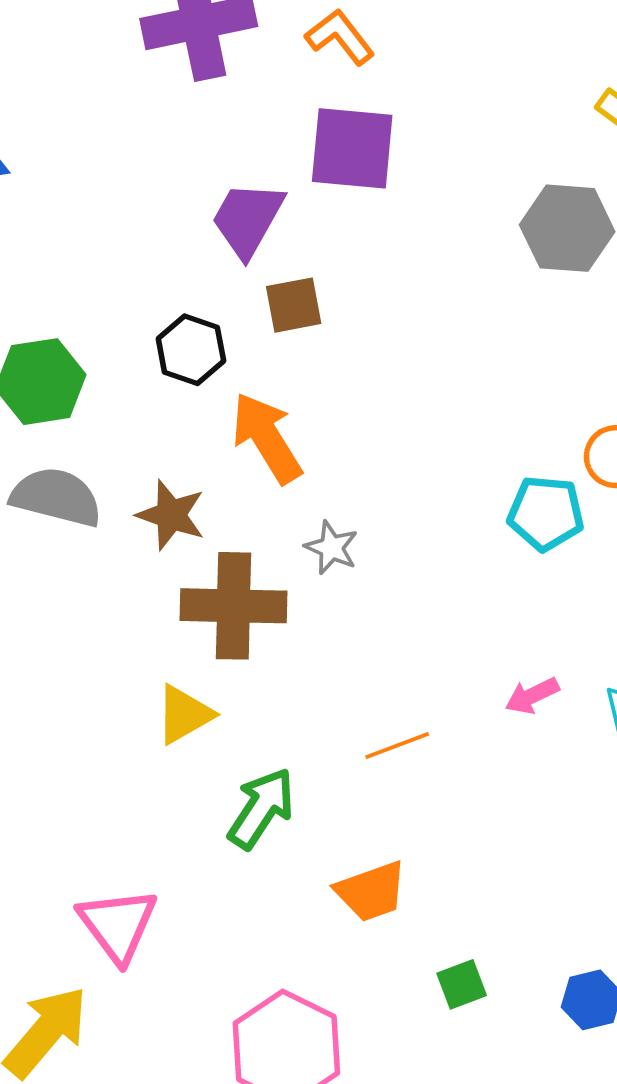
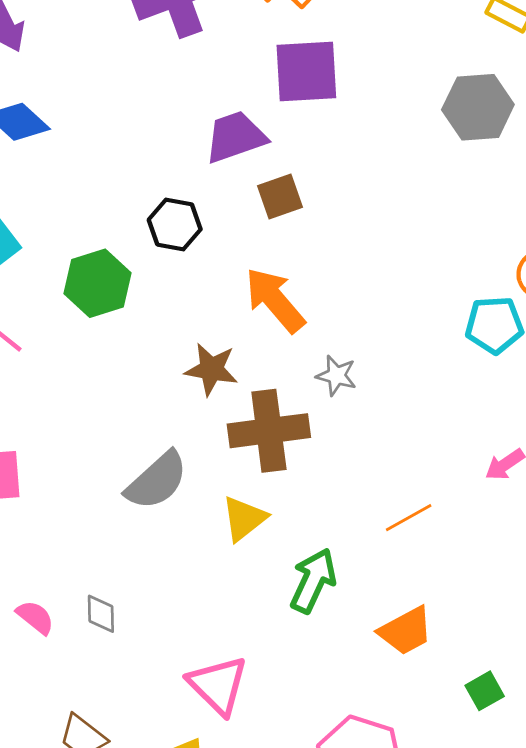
purple trapezoid: (248, 219) -> (235, 137), turned 50
black hexagon: (191, 350) -> (175, 225), moved
gray semicircle: (56, 497) -> (157, 481), moved, turned 132

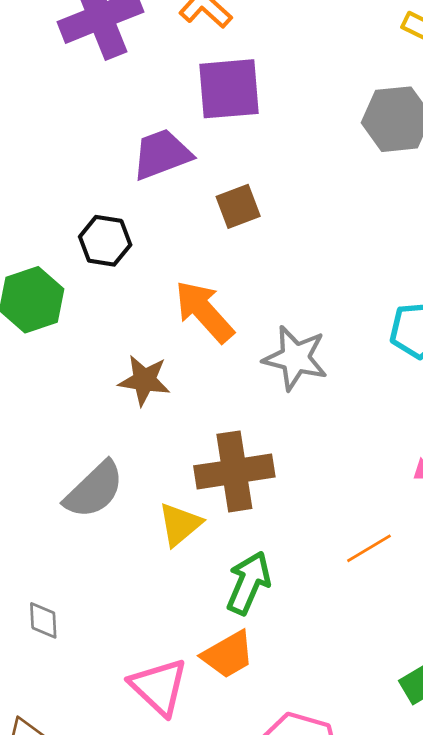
brown square: (280, 197) -> (238, 206), moved
gray star: (336, 376) -> (295, 358), moved, size x1.6
brown cross: (269, 431) -> (234, 471), moved
orange line: (409, 518) -> (369, 548), moved
orange trapezoid: (406, 631) -> (228, 655), moved

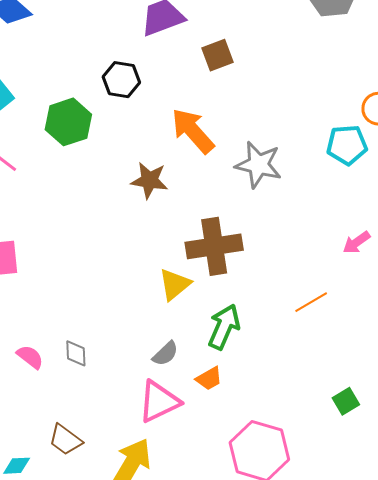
gray semicircle: (94, 490) -> (165, 354), moved, size x0.6
orange trapezoid: (228, 655) -> (209, 378), size x0.7
pink triangle: (159, 687) -> (159, 401), turned 51

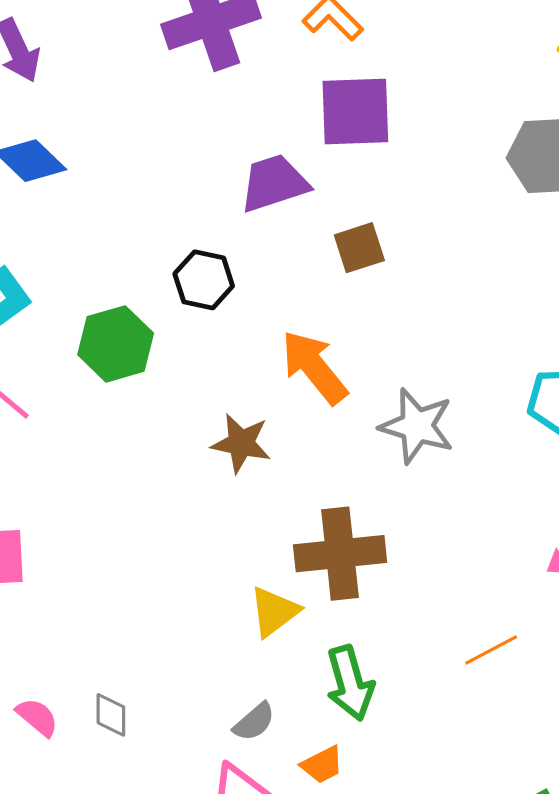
green arrow: (224, 327) -> (350, 683), turned 138

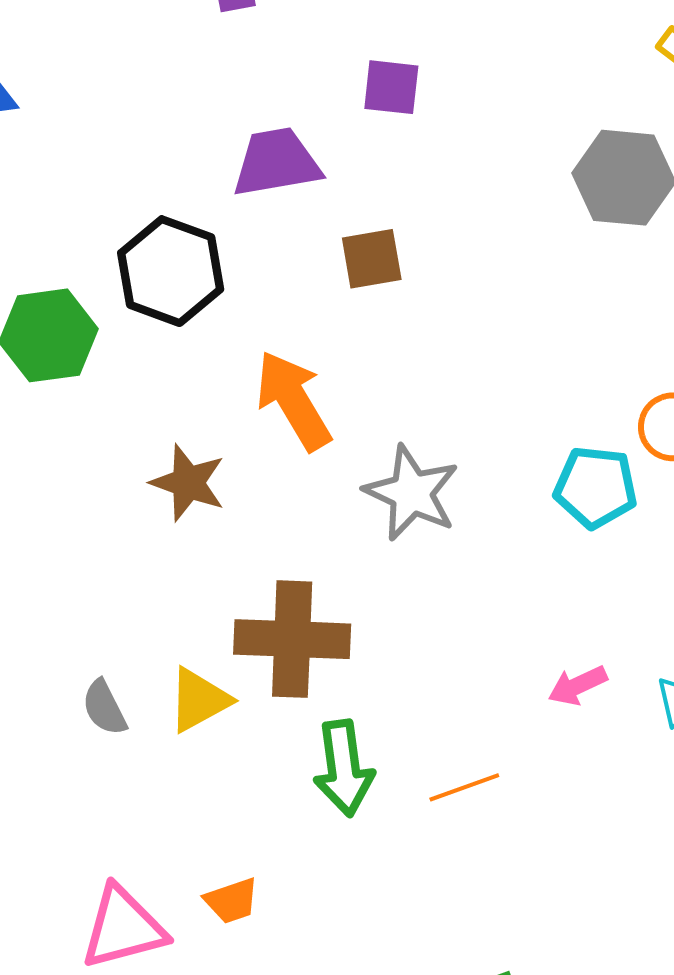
purple square: (355, 111) -> (391, 87), size x0.6
black hexagon: (204, 280) -> (171, 271), size x1.4
green arrow: (350, 683) -> (344, 768), moved
gray semicircle: (254, 722) -> (104, 708), moved, turned 96

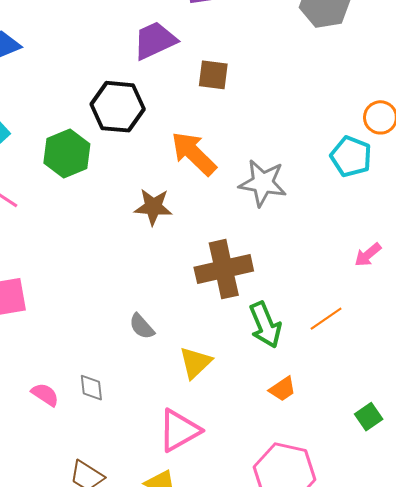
brown square: (372, 259) -> (213, 75), turned 32
cyan pentagon: (596, 487) -> (351, 157), turned 30
yellow triangle: (199, 700) -> (195, 363), moved
orange trapezoid: (232, 901) -> (282, 389), moved

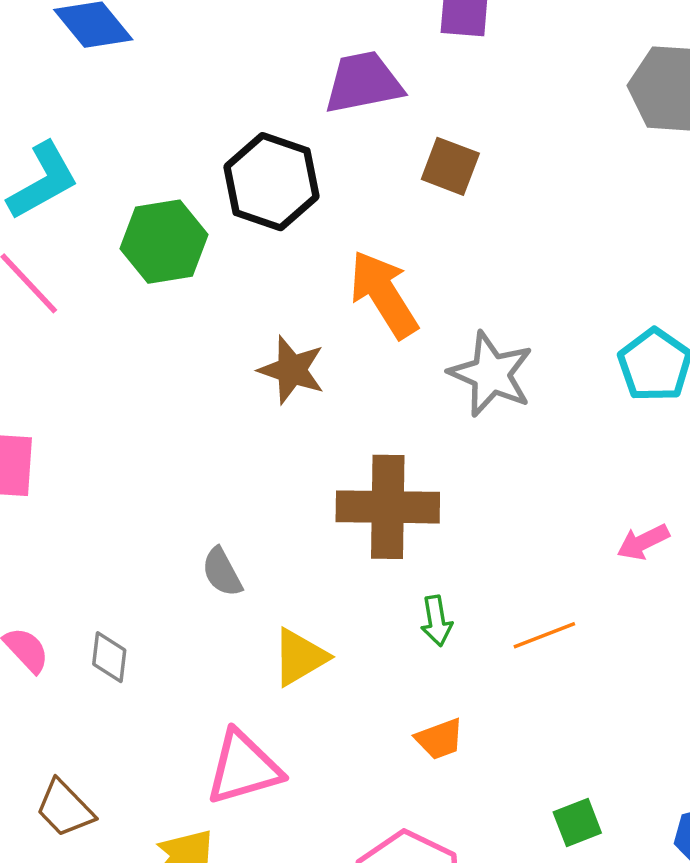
green arrow: (265, 325) -> (436, 621), size x0.6

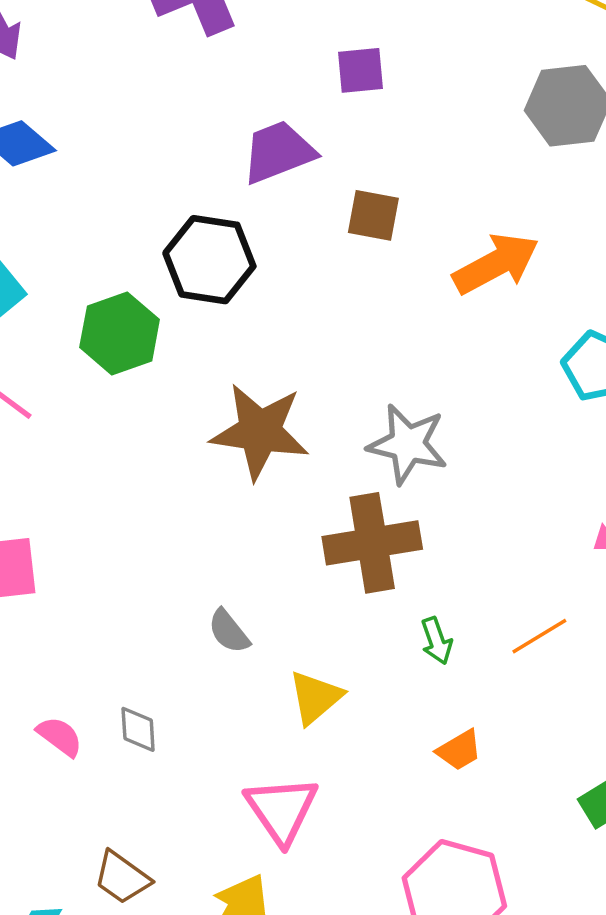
orange arrow: (384, 294) -> (496, 264), moved, turned 104
brown star: (292, 370) -> (260, 431), size x1.5
gray star: (491, 374) -> (408, 444), moved
pink triangle: (243, 768) -> (282, 810), turned -38

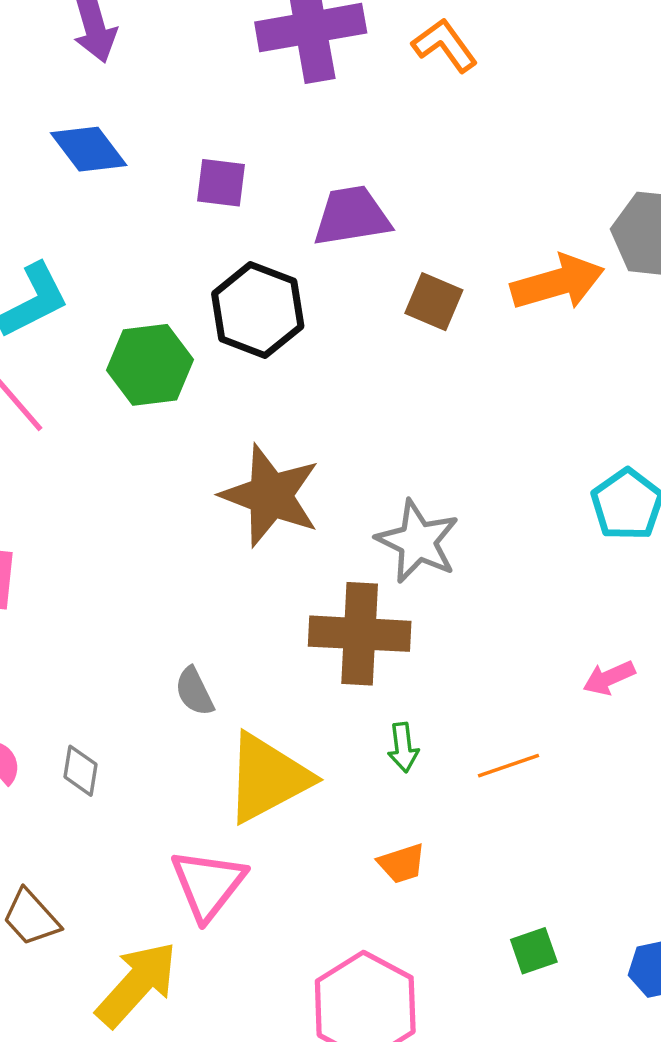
purple square: (361, 70) -> (221, 183), moved
orange arrow: (496, 264) -> (558, 282), moved
yellow triangle: (315, 697) -> (268, 778), size x1.6

